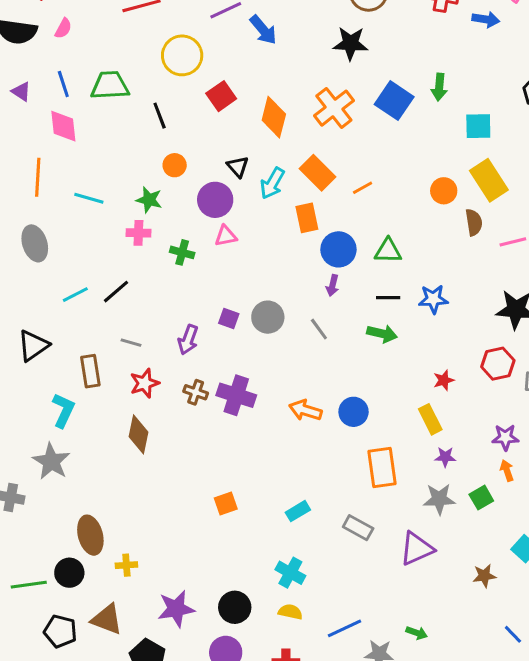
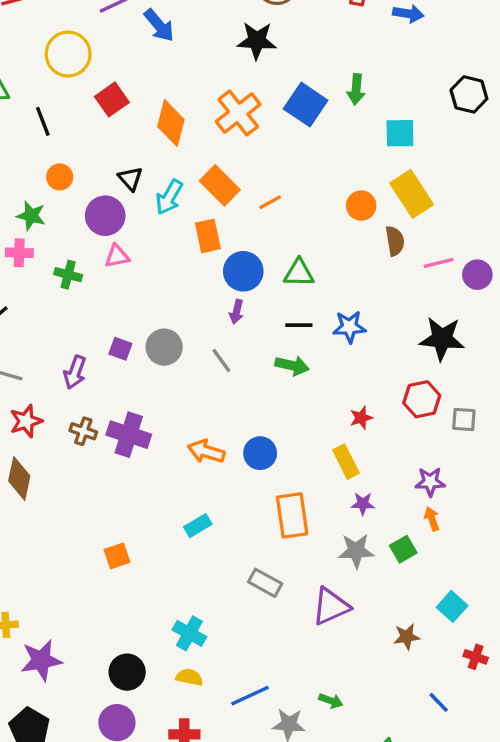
cyan rectangle: (298, 511) -> (198, 526), moved
purple star: (176, 609) -> (41, 660), moved

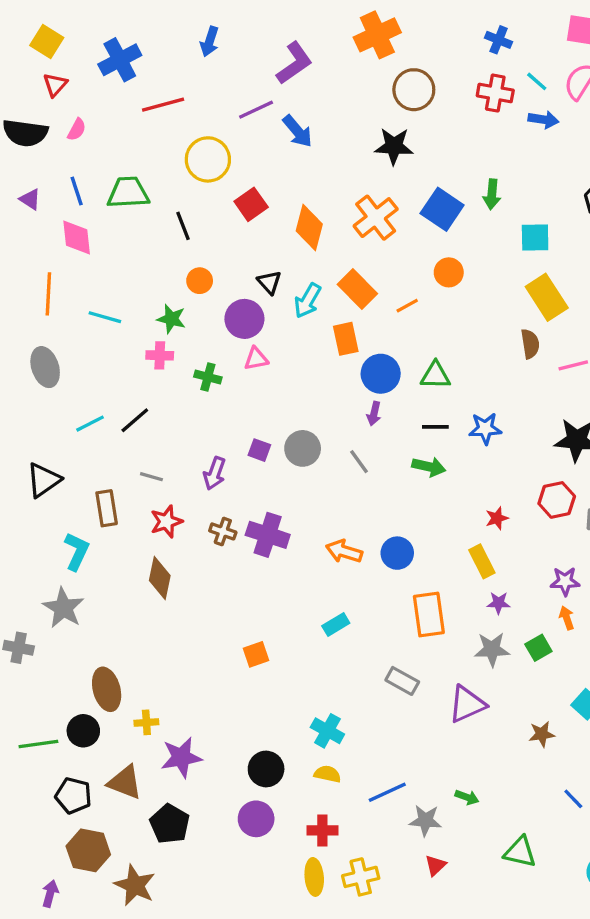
orange circle: (361, 206) -> (449, 272), moved

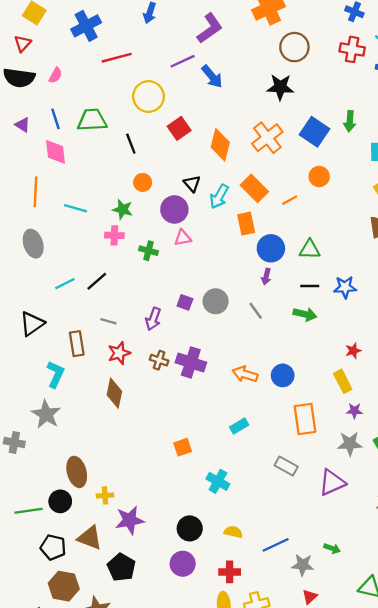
red triangle: (55, 85) -> (23, 44), moved
cyan cross: (327, 731) -> (218, 481), moved

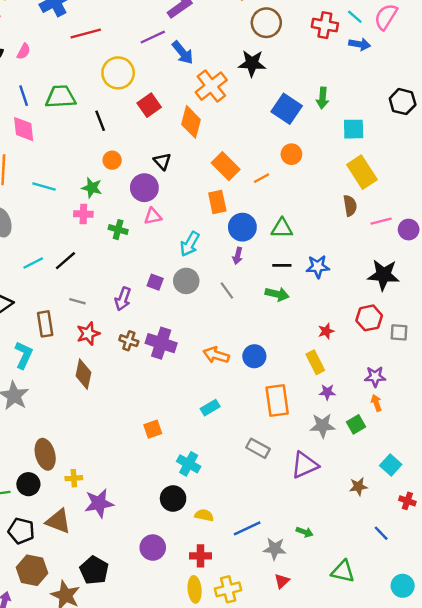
orange cross: (267, 138) -> (211, 86), moved
cyan arrow: (219, 197) -> (190, 244), moved
black circle: (190, 528) -> (173, 499), moved
black pentagon: (121, 567) -> (94, 570), moved

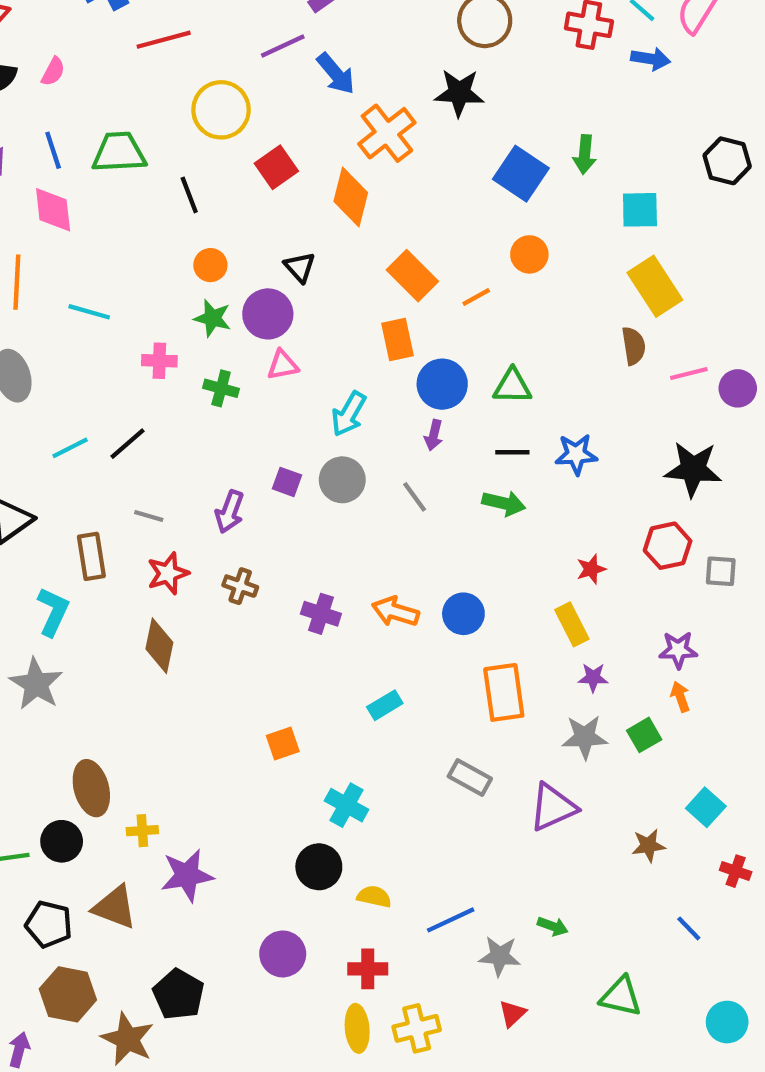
green star: (92, 188) -> (213, 318), moved
purple cross: (161, 343) -> (321, 614), moved, size x0.7

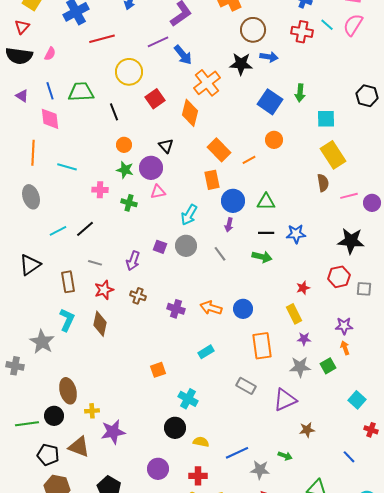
blue arrow: (651, 59) -> (269, 57), moved
cyan L-shape: (53, 612) -> (67, 320), moved
brown star: (648, 846) -> (307, 430), moved

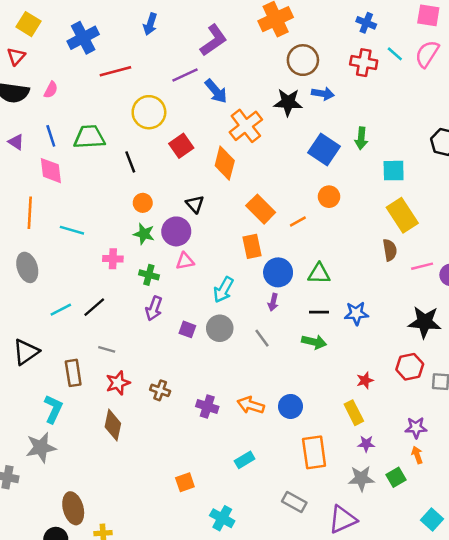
purple arrow: (133, 261) -> (154, 308), moved
cyan L-shape: (67, 320) -> (53, 409), moved
gray star: (42, 342) -> (41, 447), turned 30

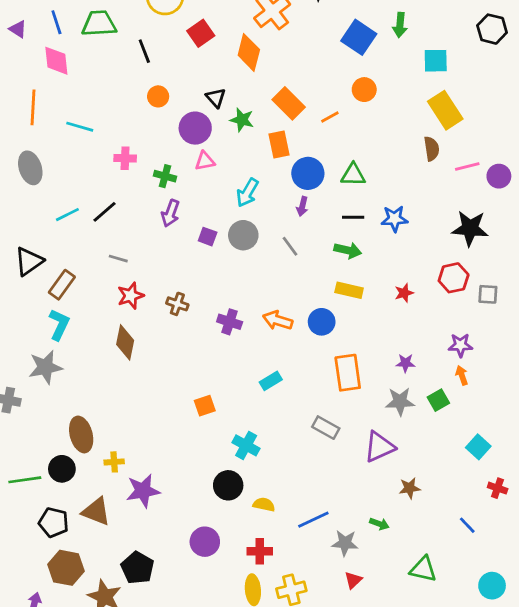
green star: (144, 234) -> (242, 120), moved
brown rectangle: (73, 373) -> (62, 285), moved, turned 45
yellow rectangle: (354, 413) -> (349, 290), moved, turned -50

